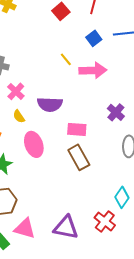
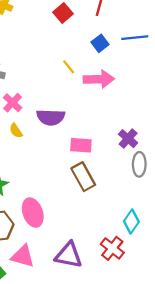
purple cross: (116, 112) -> (128, 139), moved
pink ellipse: (34, 144) -> (33, 213), moved

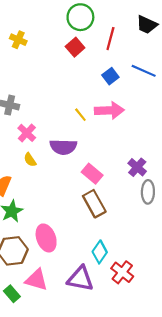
blue line: (135, 38) -> (144, 71), turned 30
yellow line: (69, 67) -> (80, 115), moved
pink rectangle: (81, 145) -> (92, 174), turned 36
cyan diamond: (131, 221) -> (100, 252), moved

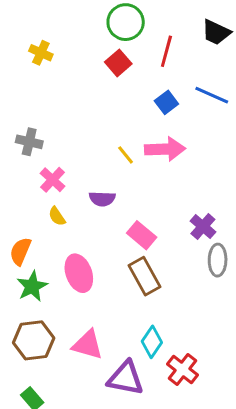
purple semicircle: (63, 147) -> (102, 199), size x0.7
pink ellipse: (46, 238) -> (79, 273), moved
pink triangle: (36, 280) -> (88, 345), moved

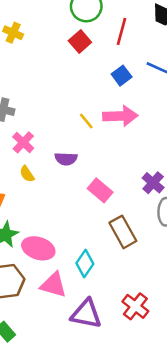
pink ellipse: (79, 273) -> (38, 248), moved, turned -52
brown rectangle: (145, 276) -> (123, 232), moved
cyan diamond: (152, 342) -> (85, 263), moved

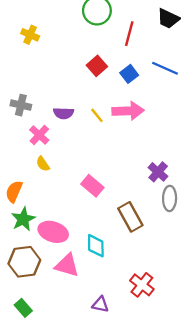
red square: (80, 42) -> (97, 66), moved
purple semicircle: (66, 159) -> (64, 113), moved
pink rectangle: (100, 190) -> (92, 186), moved
cyan diamond: (85, 263) -> (96, 246), turned -35
purple triangle: (86, 314) -> (100, 304), moved, size x0.6

